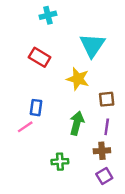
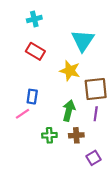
cyan cross: (48, 15) -> (34, 19), moved
brown square: (107, 99) -> (96, 89), size x1.6
brown cross: (102, 151) -> (76, 135), moved
green cross: (60, 162) -> (49, 135), moved

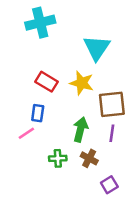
cyan cross: (34, 19) -> (40, 23), size x1.6
red rectangle: (35, 51) -> (46, 82), moved
brown cross: (76, 135) -> (89, 158), turned 32

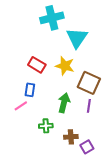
cyan cross: (40, 23) -> (52, 18), moved
brown square: (112, 104) -> (89, 83), turned 30
brown cross: (89, 158) -> (71, 137), moved, turned -32

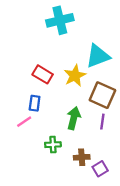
cyan triangle: (77, 38) -> (98, 56), moved, turned 35
yellow star: (65, 66) -> (75, 76), turned 30

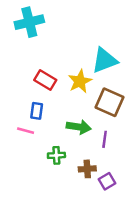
cyan cross: (60, 20) -> (29, 22), moved
green arrow: (74, 118) -> (79, 127), turned 85
pink line: (24, 122) -> (26, 131), turned 49
purple line: (102, 122) -> (105, 139), moved

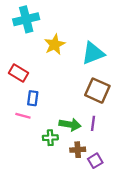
red rectangle: (45, 80) -> (18, 73), moved
yellow star: (80, 81) -> (55, 45), moved
green arrow: (79, 127) -> (70, 124), moved

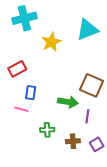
cyan triangle: (93, 53) -> (87, 30), moved
red rectangle: (18, 73) -> (17, 69), turned -60
green arrow: (70, 124) -> (68, 102), moved
purple square: (95, 161) -> (97, 144), moved

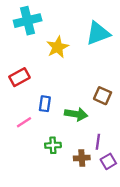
brown square: (92, 85) -> (103, 96), size x0.7
blue rectangle: (31, 93) -> (45, 104), moved
pink line: (21, 109) -> (24, 122), turned -48
purple line: (87, 116) -> (98, 142), moved

